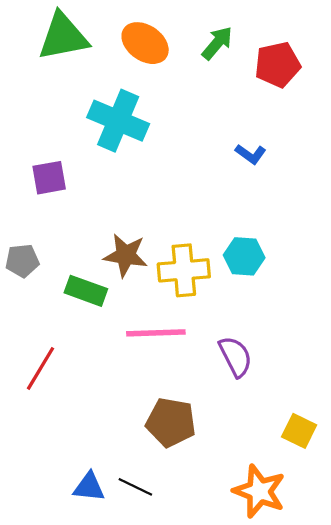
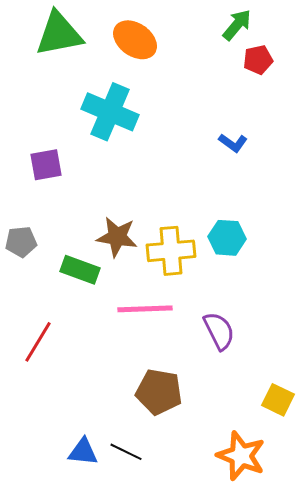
green arrow: (217, 43) -> (237, 25), moved
red pentagon: (278, 65) -> (258, 60), size x0.7

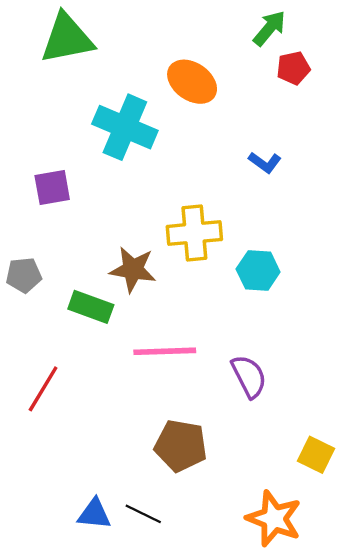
orange ellipse: (135, 40) -> (192, 82), moved
yellow cross: (171, 251) -> (194, 233), moved

